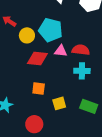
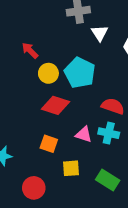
pink triangle: (61, 51) -> (84, 134), moved

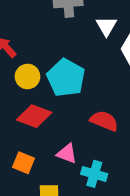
white triangle: (100, 33) -> (106, 26), moved
cyan cross: (109, 133) -> (94, 174), moved

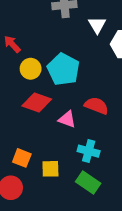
pink triangle: (67, 154) -> (67, 119), moved
orange square: (24, 163) -> (22, 158), moved

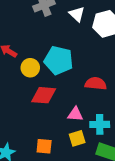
pink triangle: (67, 119) -> (75, 114), moved
yellow square: (50, 169) -> (77, 138), moved

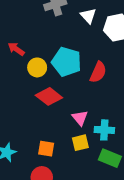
red semicircle: (96, 84) -> (98, 72), moved, turned 105
red diamond: (44, 95) -> (49, 96), turned 30
pink triangle: (75, 114) -> (80, 118), turned 42

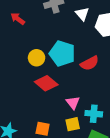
red arrow: (16, 49) -> (18, 19), moved
red semicircle: (98, 72) -> (90, 63), turned 36

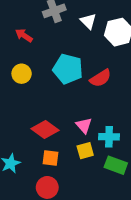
red arrow: (18, 19) -> (24, 35), moved
yellow circle: (37, 58) -> (22, 74), moved
red diamond: (46, 83) -> (45, 129), moved

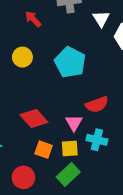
red semicircle: (100, 78) -> (97, 105), moved
orange square: (51, 158) -> (44, 150), moved
green rectangle: (116, 165) -> (68, 175), moved, turned -75

